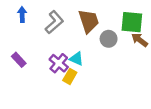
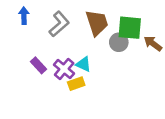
green square: (132, 22) -> (130, 28), moved
purple rectangle: (19, 60) -> (39, 65), moved
yellow rectangle: (70, 76) -> (76, 84), turned 40

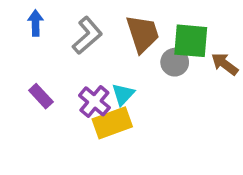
cyan triangle: (84, 64) -> (123, 94), turned 49
purple rectangle: (39, 65) -> (41, 96), moved
yellow rectangle: (76, 84) -> (112, 123), size x1.5

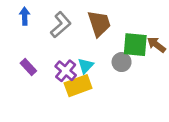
green square: (191, 41) -> (135, 45), moved
gray circle: (175, 62) -> (122, 62), moved

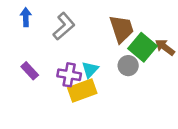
brown trapezoid: (99, 24) -> (122, 29), moved
green square: (135, 45) -> (143, 47), turned 35
purple cross: (66, 71) -> (69, 75), turned -30

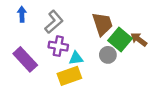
cyan triangle: (90, 70) -> (76, 58), turned 40
purple rectangle: (30, 71) -> (25, 59), size x1.6
purple cross: (69, 75) -> (58, 46), moved

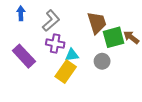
green square: (120, 39) -> (114, 37), turned 35
gray circle: (108, 55) -> (102, 61), moved
yellow rectangle: (69, 76) -> (66, 72), turned -35

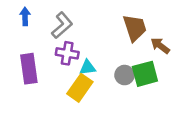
brown trapezoid: (97, 23) -> (135, 28), moved
green square: (114, 37) -> (145, 74), moved
purple rectangle: (24, 56) -> (29, 69), turned 35

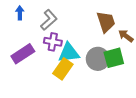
cyan triangle: (88, 67) -> (69, 53), size x1.6
purple rectangle: (29, 69) -> (23, 54), turned 65
gray circle: (125, 75) -> (98, 59), size x1.5

